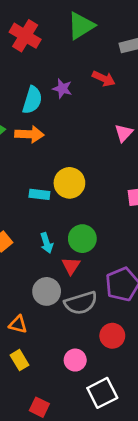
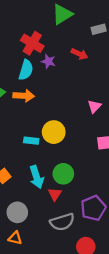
red cross: (25, 36) -> (32, 43), moved
pink triangle: (124, 133) -> (94, 106), moved
cyan arrow: (47, 243) -> (37, 177), size x1.5
gray circle: (47, 291) -> (17, 212), moved

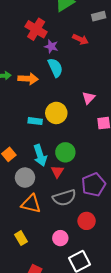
cyan semicircle: (26, 70) -> (55, 68), moved, turned -42
pink triangle: (94, 106) -> (89, 98), moved
gray circle: (17, 212) -> (25, 178), moved
orange triangle: (15, 238) -> (31, 204), moved, size x1.5

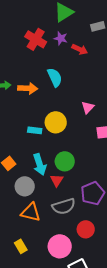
purple star: (51, 46) -> (61, 38), moved
pink circle: (60, 238) -> (60, 246), size x1.5

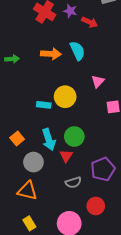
cyan semicircle: (55, 77) -> (77, 51), moved
orange arrow: (28, 88) -> (51, 54), moved
gray semicircle: (64, 206) -> (73, 182), size x0.7
orange triangle: (31, 212) -> (27, 191), moved

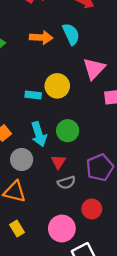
pink triangle: (98, 81) -> (94, 69), size x1.5
red triangle: (66, 156) -> (58, 162), moved

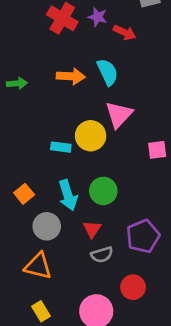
pink triangle: (94, 69) -> (119, 115), moved

